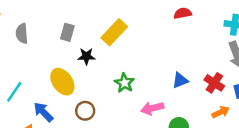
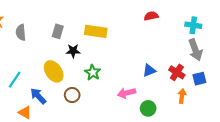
yellow rectangle: (114, 32) -> (96, 31), turned 55
green star: (124, 83) -> (93, 72), moved
orange arrow: (221, 112) -> (182, 96), turned -56

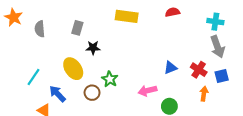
yellow rectangle: (96, 31) -> (127, 16), moved
green star: (93, 72) -> (110, 79), moved

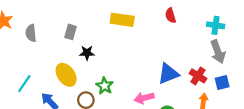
red semicircle: (173, 12) -> (171, 15), turned -96
blue triangle: (170, 68) -> (168, 74), size x1.5

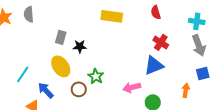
gray rectangle: (70, 32) -> (61, 37), moved
gray semicircle: (31, 33) -> (29, 14), moved
red cross: (198, 76) -> (161, 42), moved

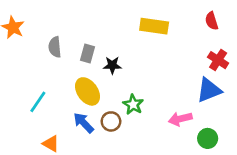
gray semicircle: (29, 14) -> (55, 47), moved
blue arrow: (46, 90) -> (84, 123), moved

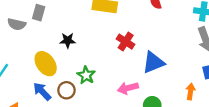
gray semicircle: (55, 47) -> (17, 24), turned -72
gray rectangle: (87, 54) -> (39, 13), moved
red cross: (218, 60) -> (126, 42), moved

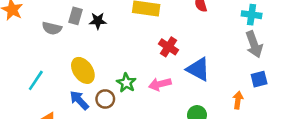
black star: (68, 40) -> (98, 21), moved
blue triangle: (153, 62) -> (198, 69), turned 50
pink arrow: (128, 88) -> (160, 84), moved

